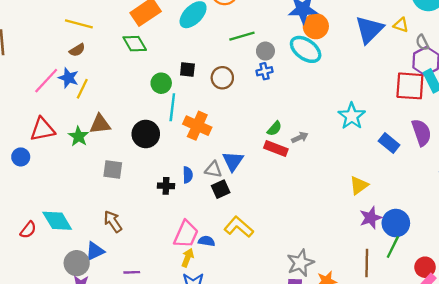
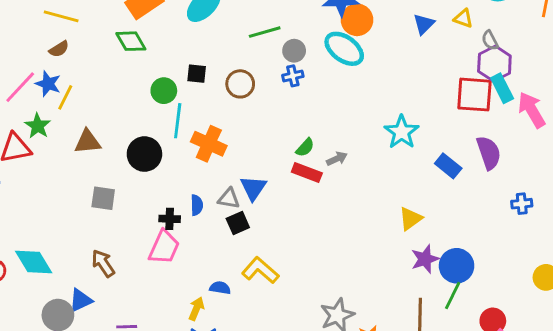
blue triangle: (369, 30) -> (424, 24), size x0.6
green star: (78, 136) -> (38, 126), moved
pink trapezoid: (186, 234) -> (164, 247), moved

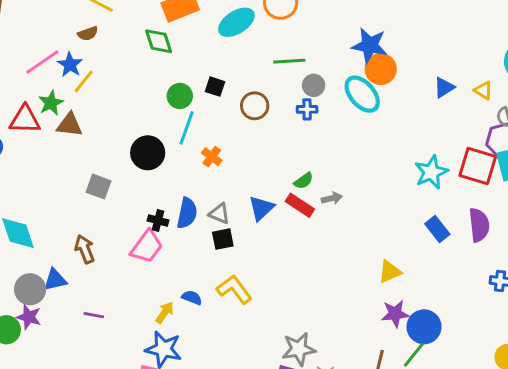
cyan star: (402, 132) -> (431, 172), moved
brown triangle: (87, 142) -> (70, 125), moved
orange cross: (209, 144) -> (212, 157), size x0.6
blue triangle: (253, 188) -> (261, 208), moved
blue semicircle: (197, 205) -> (187, 213), size x1.5

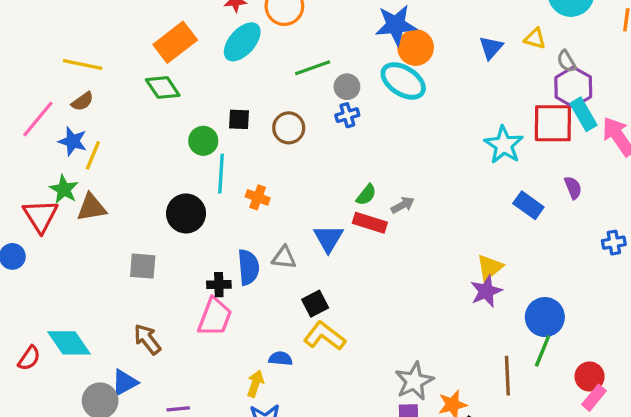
pink line: (42, 62) -> (38, 119), moved
red triangle: (25, 120) -> (41, 216), turned -48
purple semicircle: (479, 225) -> (573, 188), size x0.6
black square: (223, 239) -> (315, 304), moved
purple star: (395, 314) -> (486, 291), moved

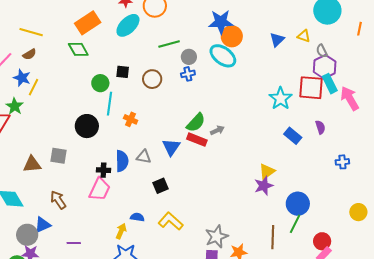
green semicircle: (366, 195) -> (196, 123), size x1.5
brown triangle: (91, 207) -> (32, 164), moved
yellow L-shape: (324, 336) -> (171, 221), moved

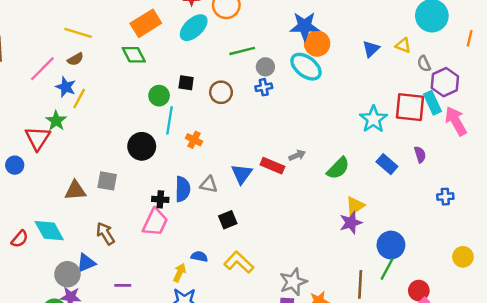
purple hexagon: (325, 67) -> (445, 82), moved
green semicircle: (196, 123) -> (338, 168), moved

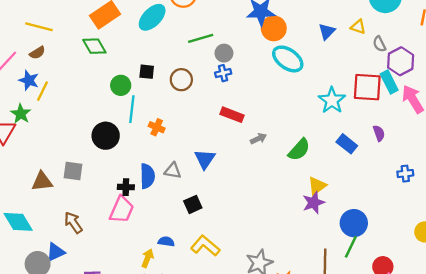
cyan ellipse: (306, 67) -> (288, 59), moved
red rectangle: (272, 166) -> (232, 115), moved

